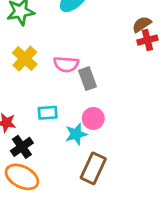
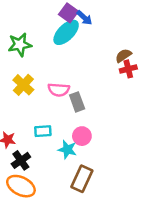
cyan star: (76, 134) -> (67, 149), turned 30

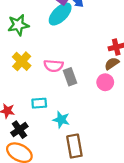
brown semicircle: (123, 56) -> (112, 64), moved
pink circle: (82, 136) -> (105, 82), moved
brown rectangle: (82, 179) -> (74, 146), turned -35

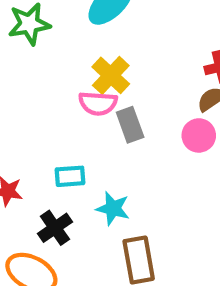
yellow cross: (22, 61) -> (111, 75), moved
black cross: (19, 130) -> (55, 228), moved

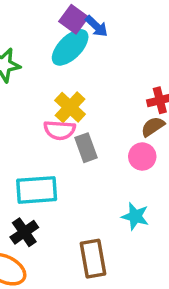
cyan rectangle: (70, 176) -> (37, 190), size x1.6
cyan star: (113, 208) -> (135, 216), moved

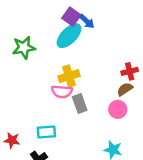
yellow cross: (70, 107) -> (69, 76), turned 30
cyan rectangle: (37, 190) -> (46, 132), size x0.7

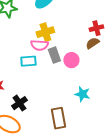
pink circle: (118, 109) -> (71, 60), moved
cyan rectangle: (46, 132) -> (28, 61), moved

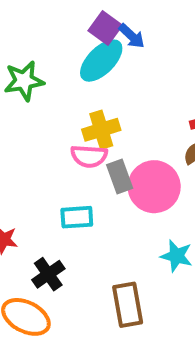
pink circle: (71, 60) -> (154, 187), size x1.6
cyan rectangle: (28, 61) -> (77, 217), moved

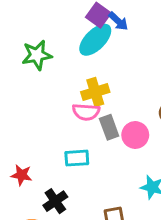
pink circle: (154, 187) -> (135, 135), size x0.7

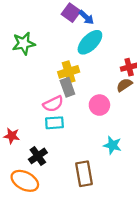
cyan ellipse: (95, 40) -> (90, 42), moved
pink semicircle: (86, 112) -> (53, 104), moved, turned -30
gray rectangle: (109, 127) -> (67, 87), moved

